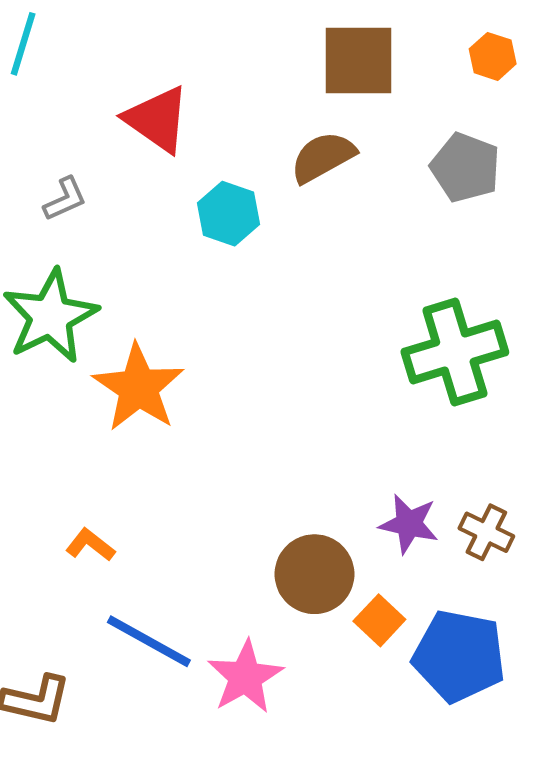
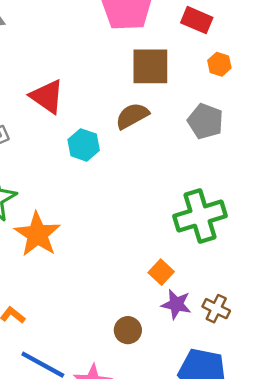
brown circle: (314, 574) -> (128, 330), size x0.7
orange square: (379, 620) -> (161, 272), moved

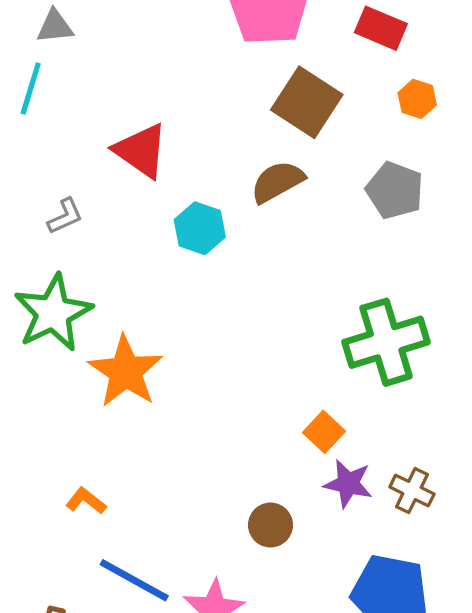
brown square: (150, 66) -> (307, 102), turned 33

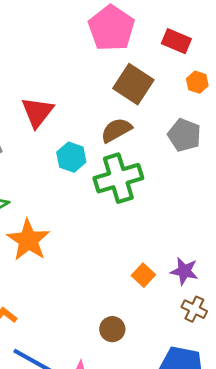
red triangle: (141, 151) -> (37, 112), turned 33
green cross: (386, 342) -> (118, 178), moved
purple star: (348, 484) -> (184, 271), moved

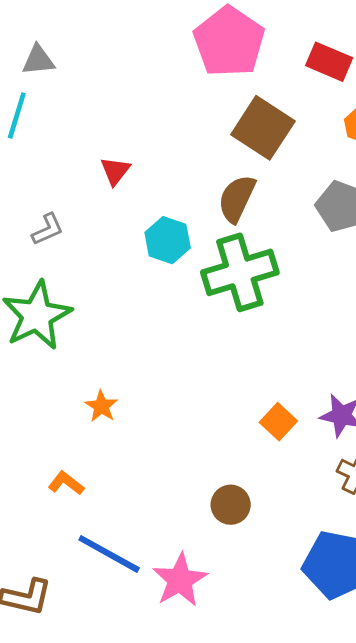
red triangle: (37, 112) -> (115, 171), size x0.6
brown semicircle: (116, 130) -> (237, 199), turned -36
orange star: (28, 240) -> (101, 406), moved, size x0.5

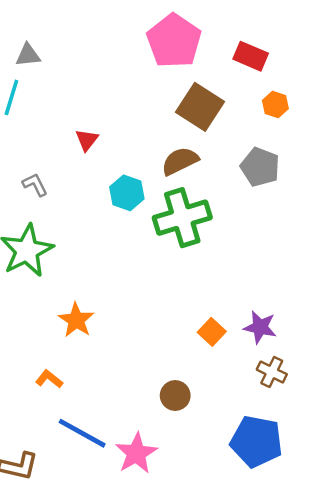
brown semicircle: (237, 199) -> (180, 161), turned 39
gray L-shape: (48, 229) -> (35, 185), turned -92
orange star: (101, 406) -> (76, 320), size x1.4

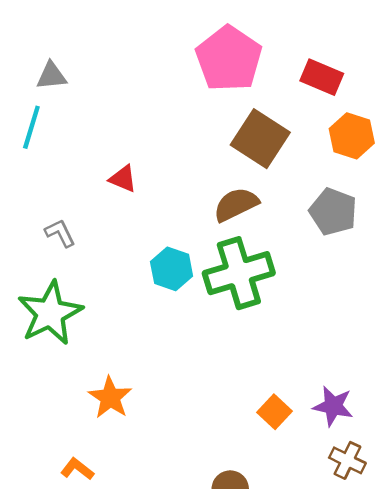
orange hexagon: (275, 105) -> (352, 136), size x1.4
red triangle: (87, 140) -> (123, 179), turned -45
cyan hexagon: (127, 193) -> (172, 269), moved

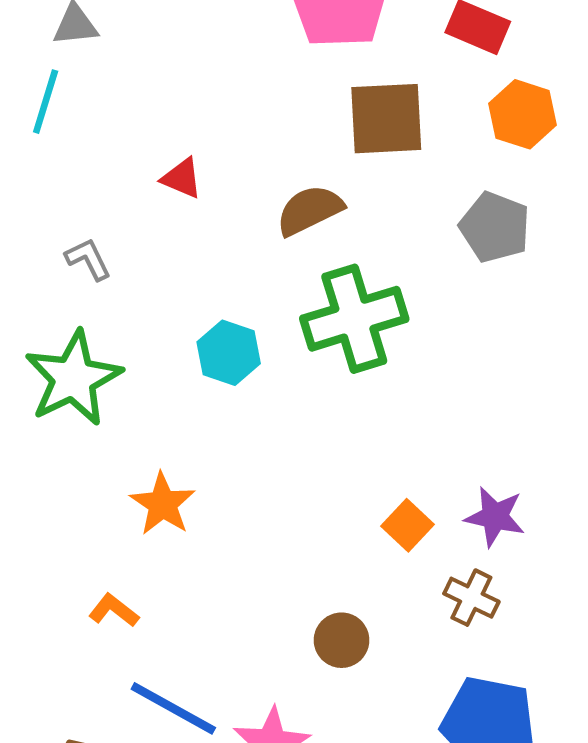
brown square: (260, 139) -> (386, 119), turned -36
brown semicircle: (236, 204) -> (310, 210), moved
cyan hexagon: (172, 269) -> (229, 353), moved
brown cross: (347, 460) -> (471, 598), moved

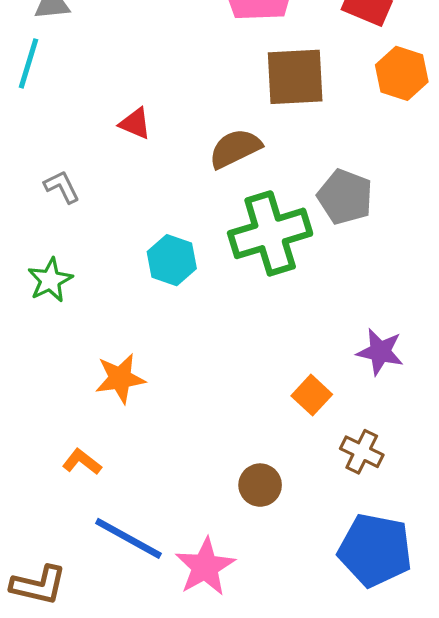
gray pentagon: (495, 227) -> (345, 197), moved
green star: (73, 378) -> (50, 280), size x0.6
orange star: (163, 504) -> (120, 378), turned 30
purple star: (495, 517) -> (380, 352), moved

